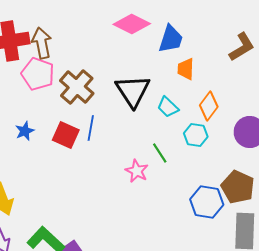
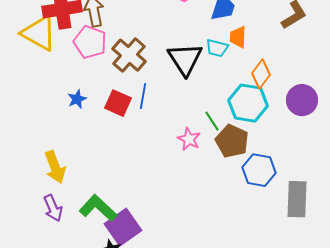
cyan trapezoid: (168, 107) -> (217, 48), moved, turned -30
cyan hexagon: (196, 135) -> (248, 103), size x1.6
brown pentagon: (238, 187) -> (232, 141), moved

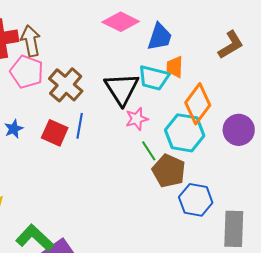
cyan trapezoid: (217, 48) -> (154, 78), size x1.4
orange diamond: (261, 74) -> (198, 104), size x1.4
pink star: (189, 139) -> (137, 119), moved, turned 30

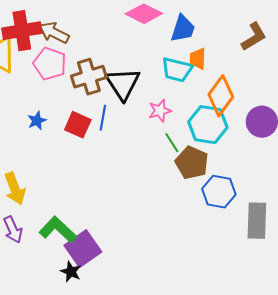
brown arrow: (31, 41) -> (54, 33), turned -52
brown cross: (66, 85) -> (89, 77), turned 32
black triangle: (122, 89) -> (123, 84), moved

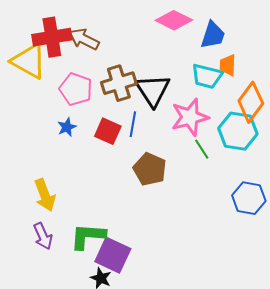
pink pentagon: (50, 64) -> (76, 89), moved
pink star: (160, 111) -> (190, 117), size x1.6
brown pentagon: (192, 163) -> (150, 169), moved
green L-shape: (58, 230) -> (88, 236), turned -39
purple square: (83, 249) -> (113, 255), turned -30

